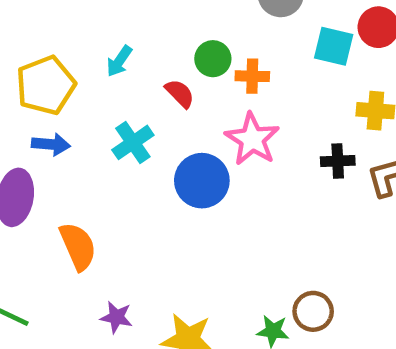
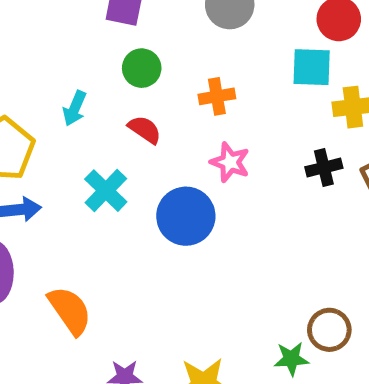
cyan square: (334, 46) -> (312, 67), moved
green circle: (213, 59) -> (142, 68), moved
pink star: (252, 139) -> (230, 162), size x0.7

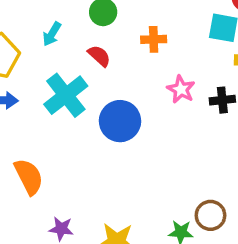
pink star: (230, 162) -> (181, 89), moved
cyan cross: (106, 191) -> (66, 95), size x1.4

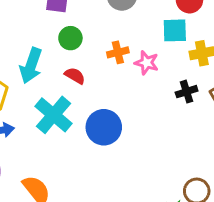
cyan arrow: (52, 34) -> (31, 66), size x1.6
pink star: (181, 89) -> (147, 63), moved

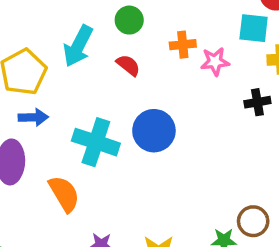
pink star: (147, 63) -> (215, 62), turned -30
cyan cross: (54, 115) -> (96, 142), moved, turned -30

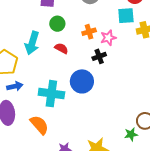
black cross: (257, 102) -> (99, 56), moved

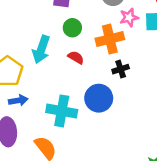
orange cross: (89, 32) -> (110, 39), size x1.6
pink star: (108, 38) -> (129, 17), moved

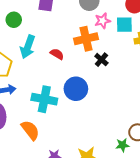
green circle: (72, 28) -> (14, 20), moved
black cross: (121, 69) -> (101, 60), moved, turned -32

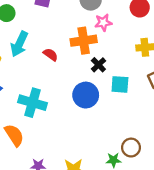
cyan square: (124, 25) -> (120, 84), moved
blue circle: (76, 89) -> (86, 95), moved

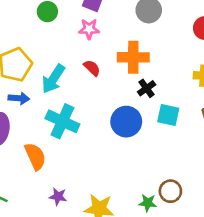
pink star: (103, 23) -> (89, 29), moved
cyan arrow: (19, 44) -> (53, 79), moved

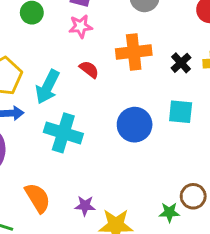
black cross: (147, 88) -> (181, 63), moved
orange semicircle: (35, 156) -> (38, 198), moved
purple star: (58, 197) -> (85, 206), moved

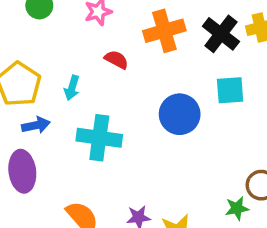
black cross: (181, 63) -> (221, 34), size x1.5
cyan arrow: (47, 87) -> (72, 88), size x0.6

